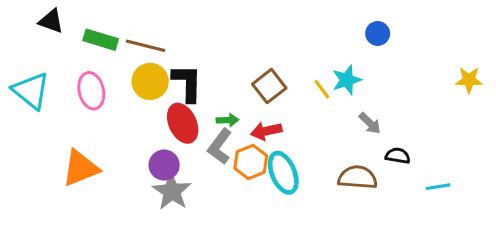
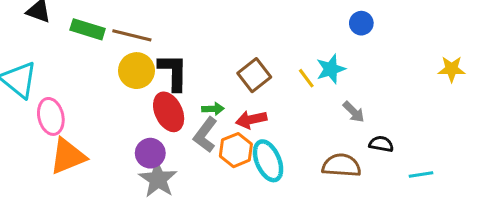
pink ellipse: (91, 91) -> (51, 116), moved

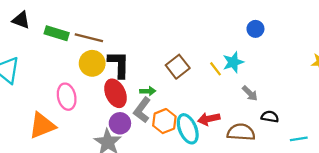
pink ellipse: (51, 116) -> (67, 97), moved
red arrow: (251, 120) -> (209, 119), moved
purple circle: (150, 153) -> (120, 123), moved

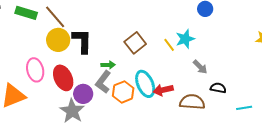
brown line: (89, 38) -> (55, 17), turned 35
red ellipse: (116, 93) -> (63, 78), moved
cyan ellipse: (188, 129) -> (145, 84), moved

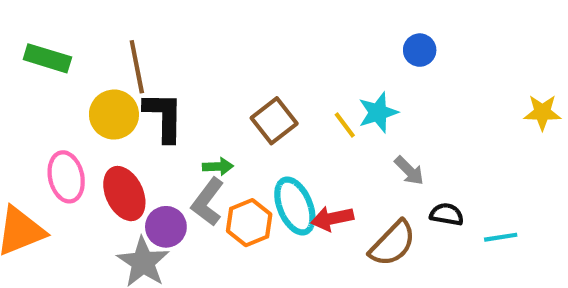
brown line: (55, 17) -> (137, 67), moved, turned 30
brown semicircle: (192, 102) -> (393, 243), turned 130
cyan line: (244, 108) -> (501, 237), moved

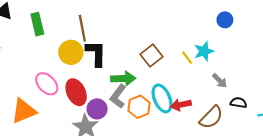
green rectangle: (47, 58) -> (37, 24), turned 60
green arrow: (218, 166) -> (123, 79), size x1.6
pink ellipse: (66, 177) -> (47, 84), turned -30

